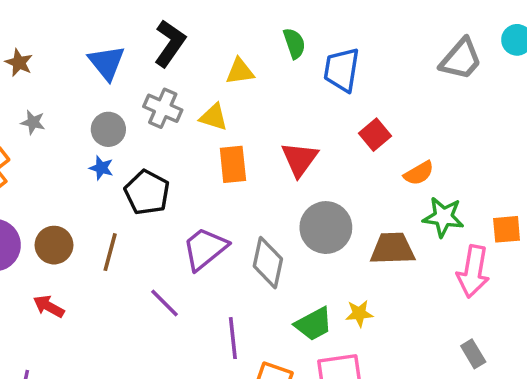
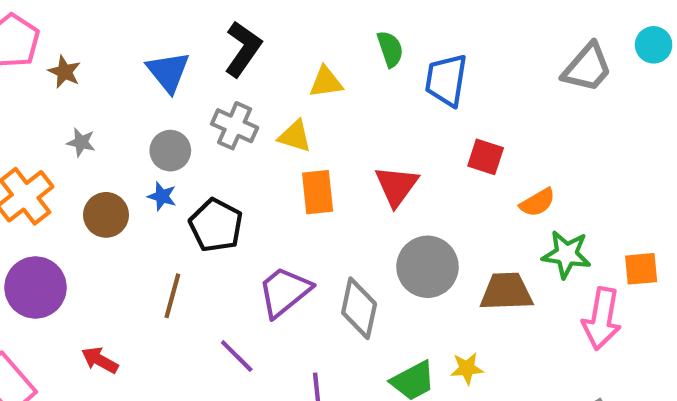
red square: (375, 135) -> (486, 157), turned -32
brown circle: (54, 245) -> (106, 215), moved

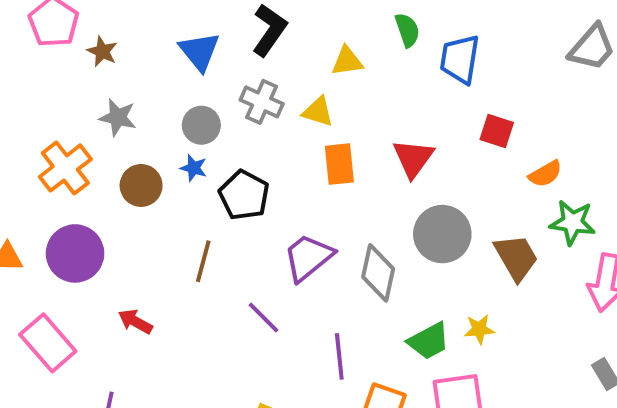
gray star: (81, 142) -> (118, 117), size x1.4
brown trapezoid: (506, 292) -> (516, 257), turned 62

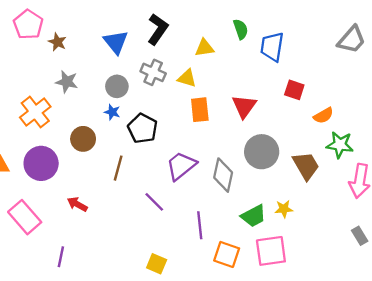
brown circle: (141, 185) -> (83, 139), moved

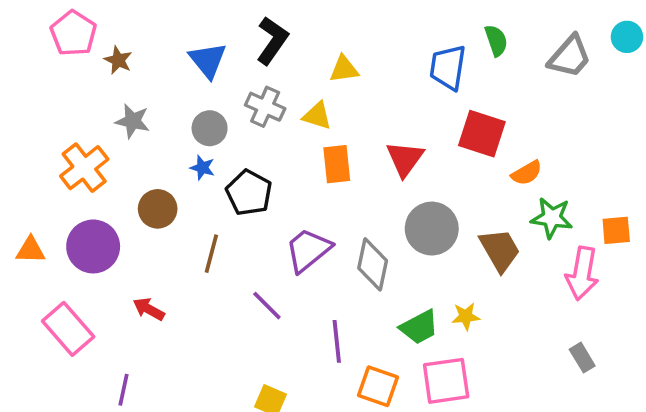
green semicircle: (241, 29) -> (496, 40), moved
red square: (294, 90) -> (482, 134), size x1.5

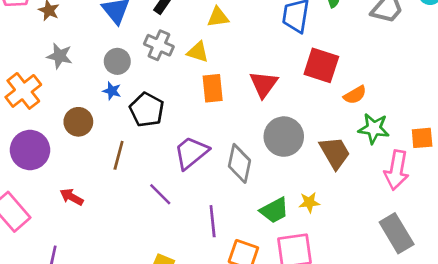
gray rectangle: (582, 358) -> (397, 233), size x1.8

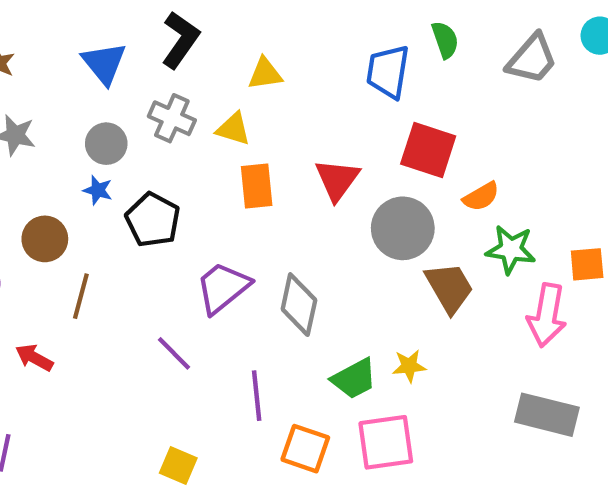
gray circle: (284, 137) -> (403, 228), moved
brown line: (119, 155) -> (81, 296), moved
gray rectangle: (397, 233) -> (547, 415), turned -45

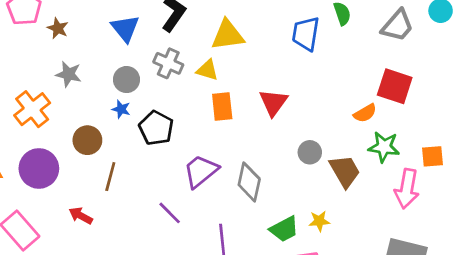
yellow triangle: (265, 74) -> (228, 35), size x1.5
red square: (428, 150) -> (395, 86), moved
gray circle: (403, 228) -> (310, 152), moved, size x0.6

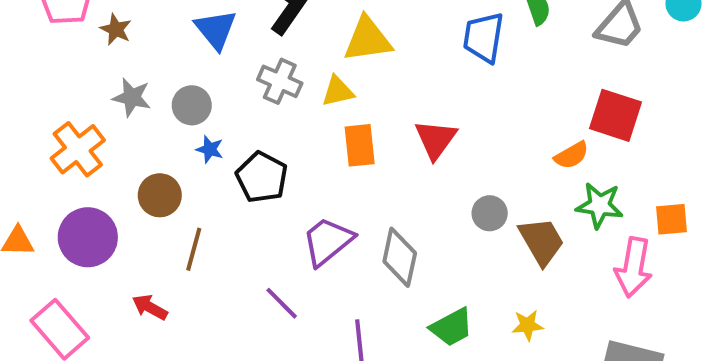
yellow triangle: (207, 70) -> (338, 91), turned -30
gray circle: (126, 80) -> (192, 105), moved
yellow star: (319, 221) -> (528, 325), moved

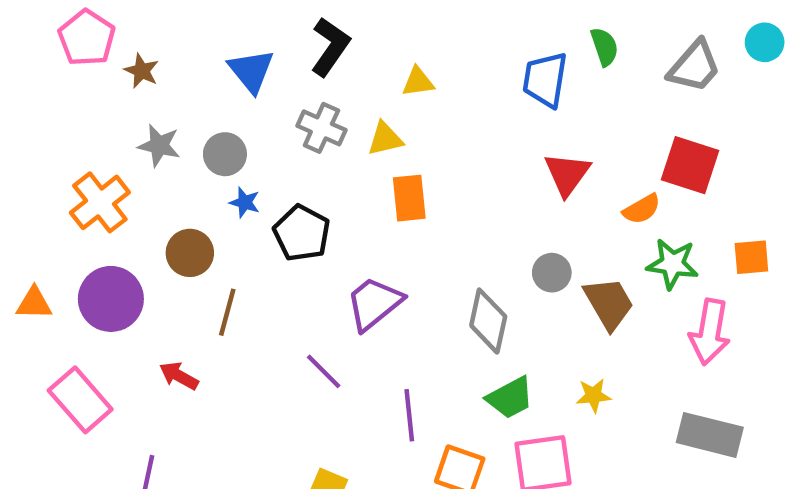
yellow triangle: (368, 39) -> (418, 82), size x0.6
red triangle: (436, 139) -> (567, 174), moved
orange square: (672, 219) -> (751, 257), moved
gray diamond: (400, 257) -> (488, 321), moved

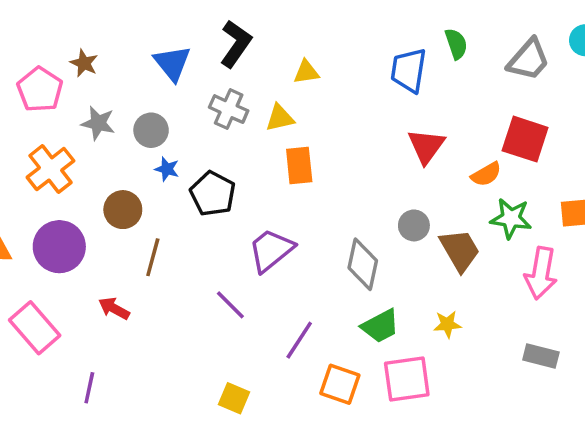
pink pentagon: (87, 38) -> (40, 90), moved
purple line: (409, 415) -> (299, 340), turned 39
gray rectangle: (710, 435) -> (541, 356), size x0.7

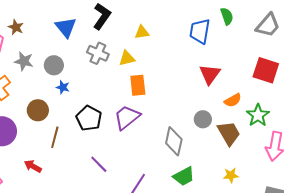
orange semicircle: (486, 174) -> (233, 100), moved
black pentagon: (213, 194) -> (89, 118), moved
green star: (511, 218) -> (258, 115), turned 30
purple trapezoid: (271, 250) -> (127, 117), moved
yellow star: (447, 324) -> (231, 175), moved

